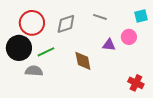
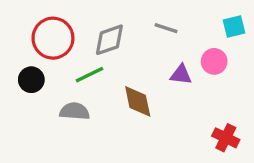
black circle: (19, 48) -> (31, 80), size x0.6
green line: (46, 52) -> (90, 75), moved
gray semicircle: (34, 71) -> (75, 111), moved

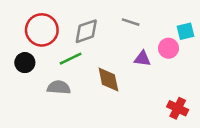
cyan square: (234, 26) -> (185, 31), moved

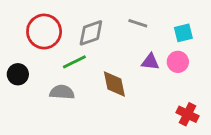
cyan square: (185, 31) -> (183, 33), moved
pink circle: (168, 48) -> (178, 62), moved
black circle: (25, 63) -> (18, 74), moved

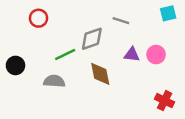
red circle: (44, 32) -> (39, 18), moved, size x0.6
gray diamond: (91, 33) -> (92, 39), moved
cyan square: (183, 33) -> (168, 13), moved

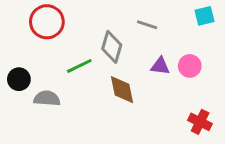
red circle: (39, 18) -> (47, 22), size x1.5
gray diamond: (92, 39) -> (112, 47), turned -55
gray semicircle: (54, 81) -> (47, 98), moved

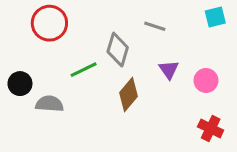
purple triangle: (160, 66) -> (169, 70), turned 48
pink circle: (190, 66) -> (206, 80), moved
brown diamond: (122, 90) -> (128, 94), turned 52

